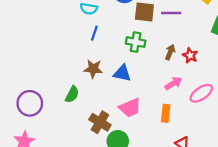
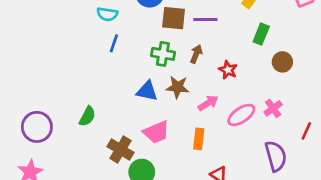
brown arrow: (170, 52) -> (196, 54), moved
brown star: (93, 69) -> (178, 87), moved

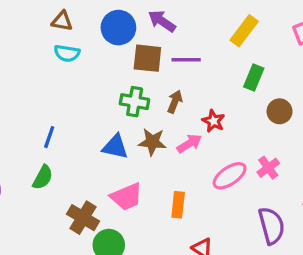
blue line: (114, 43) -> (49, 137), moved
pink arrow: (208, 103) -> (189, 144), moved

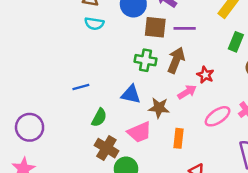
brown arrow: (175, 102) -> (176, 60), size x1.5
blue line: (49, 137) -> (81, 87), turned 56
brown star: (152, 142) -> (159, 108), moved
green semicircle: (43, 177) -> (99, 118), moved

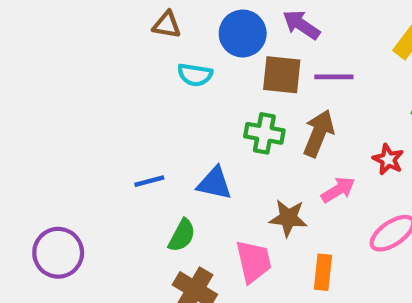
cyan semicircle: (94, 24) -> (195, 75), moved
red star: (205, 75) -> (388, 159), moved
blue triangle: (131, 94) -> (214, 183), moved
pink trapezoid: (139, 132) -> (254, 261), turned -80

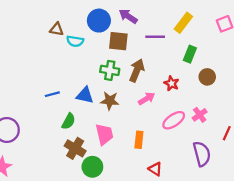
brown triangle: (167, 25) -> (57, 29), moved
purple line: (334, 77) -> (155, 37), moved
brown star: (288, 218) -> (110, 101), moved

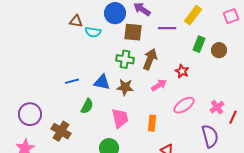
brown circle: (207, 77) -> (219, 50), moved
pink cross: (200, 115) -> (217, 107), moved
brown cross: (75, 148) -> (61, 131), moved

